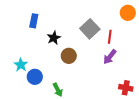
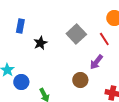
red line: (110, 37) -> (104, 39), moved, turned -40
brown circle: (69, 56) -> (80, 80), moved

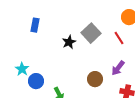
black star: (40, 43) -> (69, 42), moved
purple arrow: (96, 62) -> (118, 68), moved

